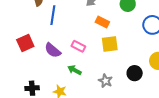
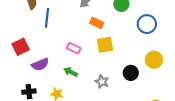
purple semicircle: (53, 50) -> (40, 64), moved, turned -60

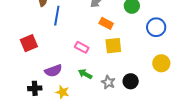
purple semicircle: (40, 64) -> (53, 71), moved
green arrow: (71, 72) -> (85, 74), moved
black circle: (131, 73) -> (131, 81), moved

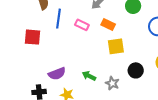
red square: (29, 43) -> (32, 37), moved, turned 30
pink rectangle: (82, 47) -> (82, 25), moved
black circle: (131, 81) -> (136, 70), moved

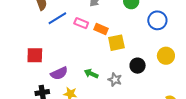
blue line: (58, 19) -> (57, 18), turned 54
orange rectangle: (108, 25) -> (101, 29), moved
red square: (32, 37) -> (35, 55), moved

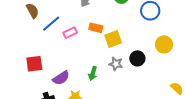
pink rectangle: (81, 23) -> (70, 33), moved, turned -40
green arrow: (91, 74) -> (93, 73), turned -88
gray star: (115, 80) -> (116, 64), moved

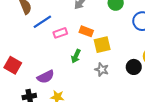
black circle: (137, 58) -> (134, 67), moved
red square: (34, 64) -> (13, 65), moved, turned 30
green arrow: (93, 73) -> (76, 56), moved

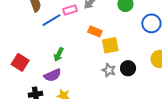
pink rectangle: (60, 33) -> (70, 10), moved
green arrow: (76, 56) -> (59, 54), moved
black circle: (134, 67) -> (128, 68), moved

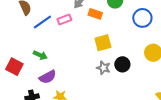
pink rectangle: (70, 10) -> (64, 20), moved
orange rectangle: (95, 31) -> (95, 14), moved
green arrow: (59, 54) -> (40, 55), moved, turned -88

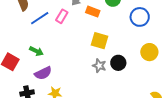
pink rectangle: (64, 20) -> (62, 16), turned -40
yellow square: (103, 43) -> (99, 41), turned 30

